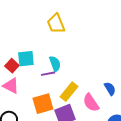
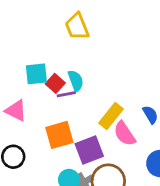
red square: (12, 66) -> (55, 83), moved
yellow rectangle: (69, 92) -> (111, 116), moved

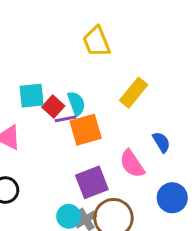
yellow trapezoid: (77, 26) -> (96, 42), moved
yellow rectangle: (111, 116) -> (134, 93), moved
orange square: (59, 135) -> (86, 130), moved

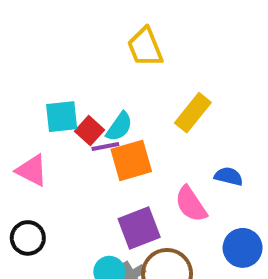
cyan semicircle: (76, 103) -> (119, 127), turned 55
blue semicircle: (161, 142) -> (229, 176), turned -45

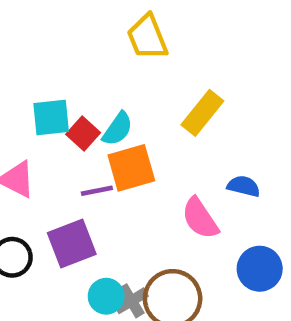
purple line: (105, 146) -> (97, 191), moved
purple square: (139, 228) -> (72, 244), moved

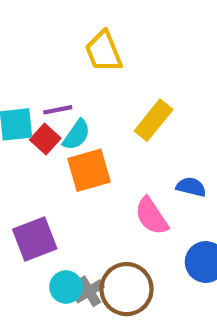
purple line: (97, 191) -> (58, 110), moved

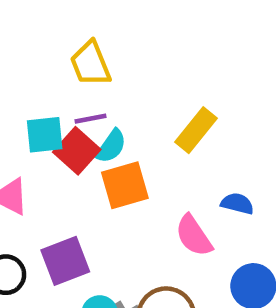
yellow trapezoid: (104, 51) -> (90, 64), moved
red square: (45, 139) -> (77, 151), size x1.4

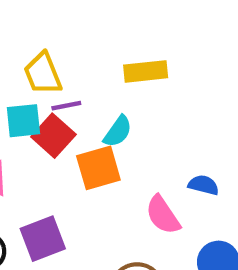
yellow trapezoid: (90, 64) -> (43, 74), moved
yellow rectangle: (196, 130) -> (146, 71), moved, turned 45
cyan semicircle: (111, 146) -> (118, 131), moved

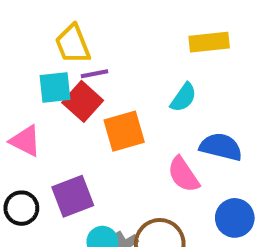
yellow rectangle: (146, 71) -> (209, 42), moved
cyan semicircle: (118, 131) -> (183, 97), moved
blue semicircle: (203, 185) -> (221, 147), size x1.5

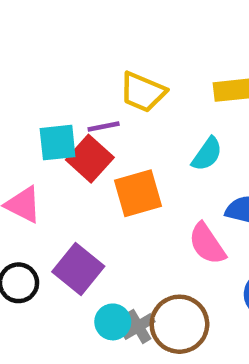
yellow trapezoid: (73, 44) -> (143, 92), moved, turned -45
purple square: (73, 196) -> (78, 269), turned -30

